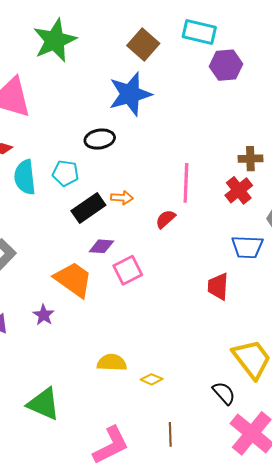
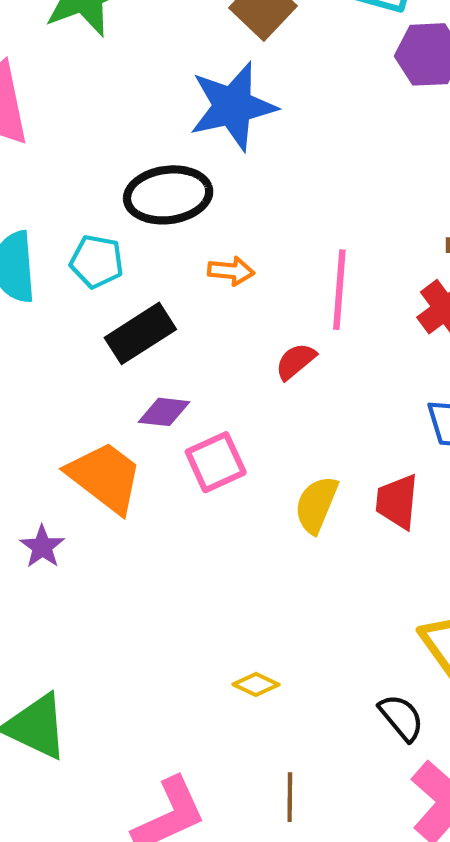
black ellipse: (100, 139) -> (168, 195), size x1.4
orange arrow: (122, 198) -> (231, 271), moved
yellow semicircle: (112, 363) -> (316, 505), moved, turned -72

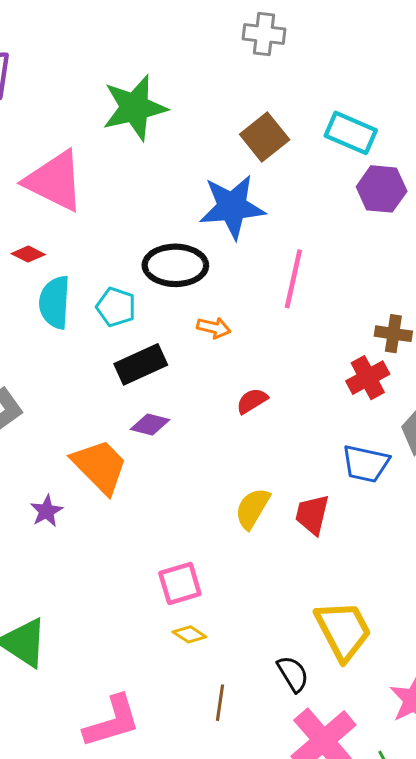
pink line: (339, 290) -> (293, 279), moved
pink square: (216, 462) -> (180, 583), moved
brown line: (290, 797) -> (220, 703), moved

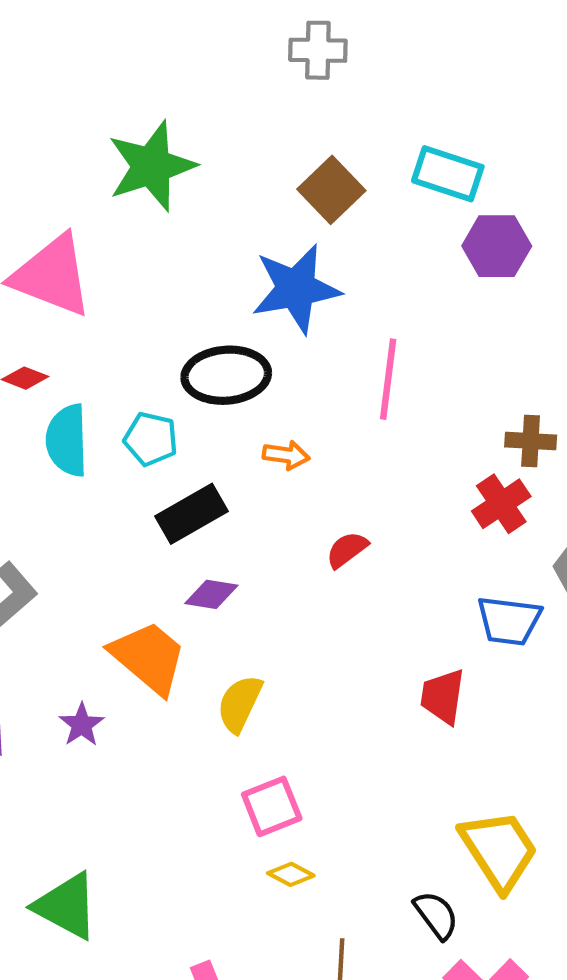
yellow semicircle: (252, 508) -> (240, 704), moved

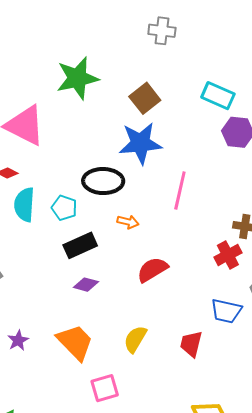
brown square: (331, 190) -> (145, 98), moved
red semicircle: (347, 550) -> (152, 270), size x1.5
orange trapezoid: (148, 657) -> (75, 342), moved
yellow semicircle: (240, 704) -> (135, 339), moved

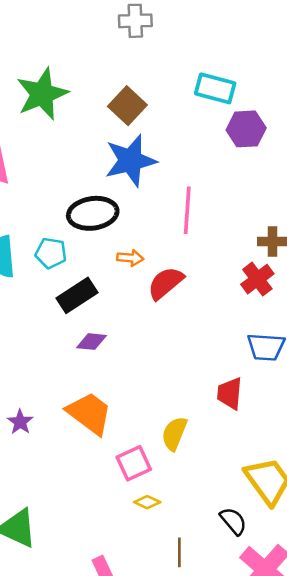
red semicircle: (152, 270) -> (165, 283), moved
yellow semicircle: (135, 339) -> (174, 434), moved

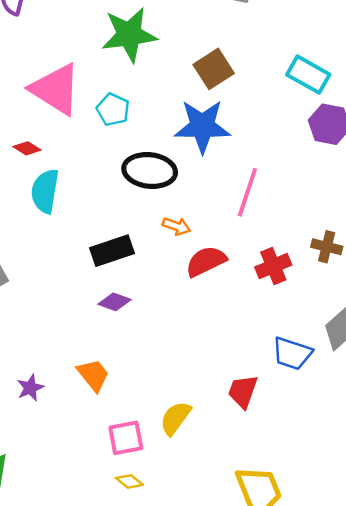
cyan pentagon: (51, 253) -> (113, 110), moved
red cross: (257, 279) -> (273, 266), moved
orange trapezoid: (89, 413) -> (93, 375), size x0.7
purple star: (20, 422) -> (30, 388), moved

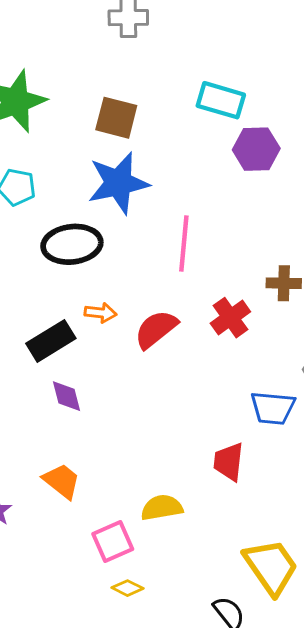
brown square: (214, 69) -> (116, 118), turned -30
orange arrow: (176, 226) -> (101, 313), moved
purple diamond: (115, 302) -> (66, 396), turned 68
yellow semicircle: (175, 418) -> (162, 508), turned 57

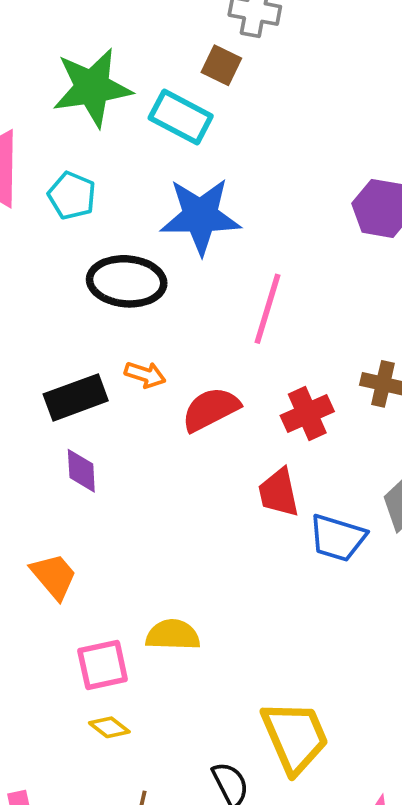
cyan rectangle: (221, 100) -> (181, 117), moved
brown square: (116, 118) -> (221, 65), moved, size x0.7
red trapezoid: (229, 462) -> (279, 493), moved, turned -30

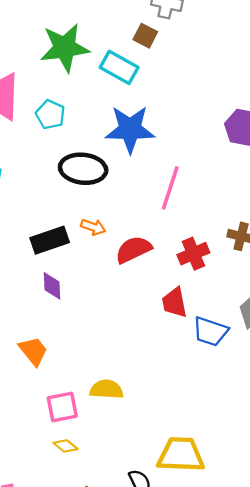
yellow trapezoid: (295, 737) -> (181, 455), turned -66

